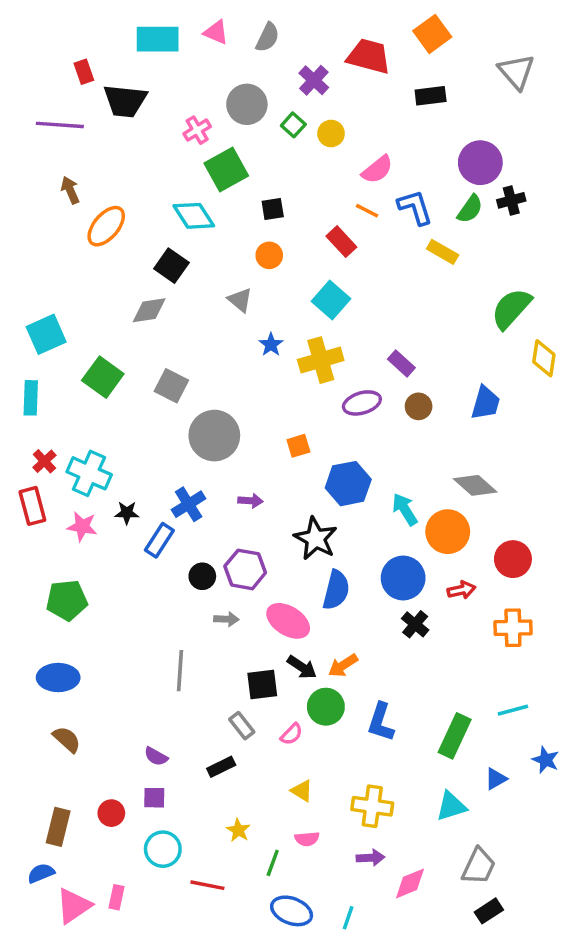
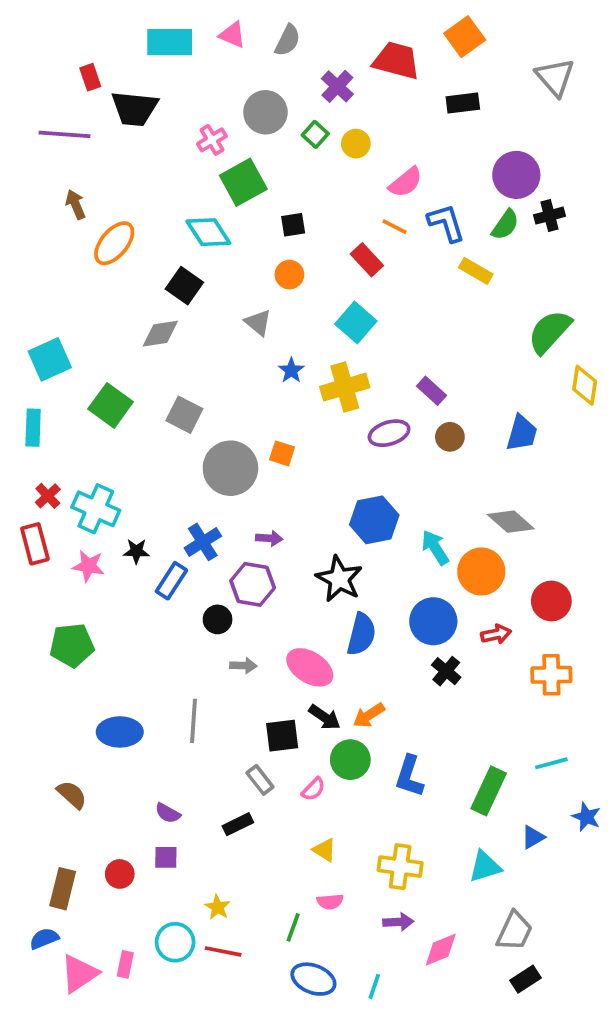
orange square: (298, 446) -> (282, 453), moved, turned 35
purple hexagon: (245, 569) -> (253, 584), moved
blue ellipse: (58, 678) -> (120, 732), moved
yellow star: (238, 830) -> (218, 907), moved
cyan circle: (163, 849) -> (175, 942), moved

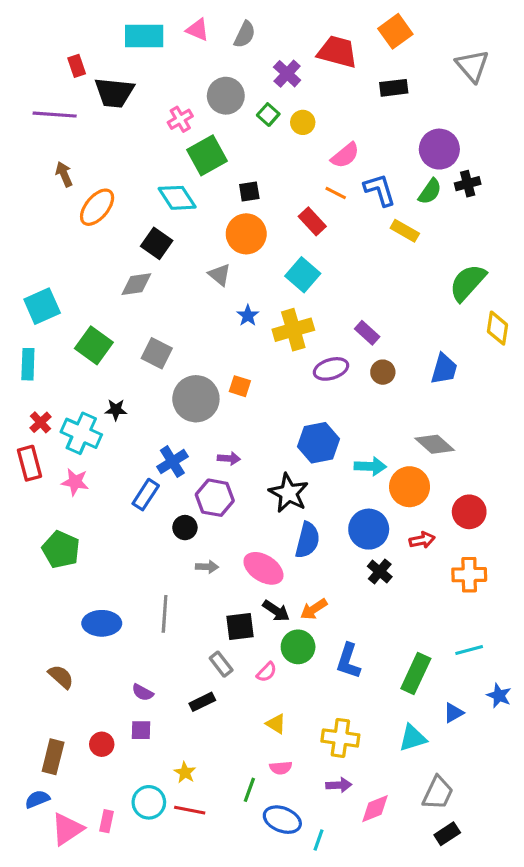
orange circle: (289, 275) -> (246, 234), size x1.6
cyan arrow: (435, 548) -> (370, 466), turned 124
black star: (136, 551) -> (116, 410), moved
green pentagon: (72, 645) -> (61, 550), turned 30
blue ellipse: (313, 979) -> (282, 820), moved

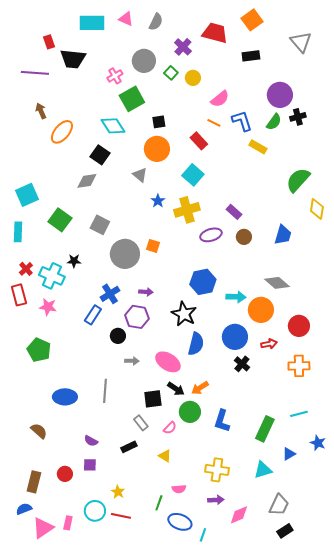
yellow triangle: (276, 724) -> (165, 456), moved

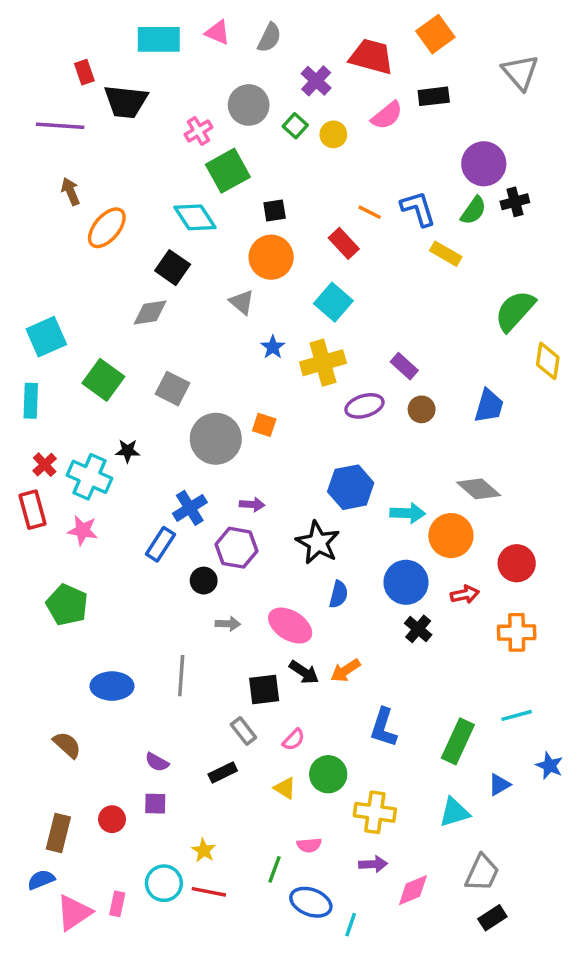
pink semicircle: (220, 99) -> (387, 115), moved
blue semicircle: (196, 344) -> (339, 594), size x0.7
green circle: (190, 412) -> (328, 774), moved

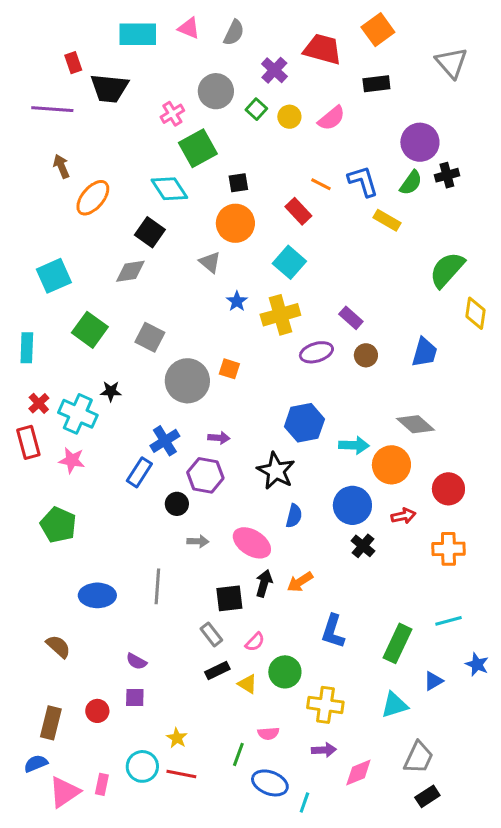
pink semicircle: (387, 115) -> (331, 118), moved
cyan square: (46, 337) -> (54, 276), moved
black arrow: (304, 672) -> (264, 583), turned -108
black rectangle: (223, 773) -> (217, 670), moved

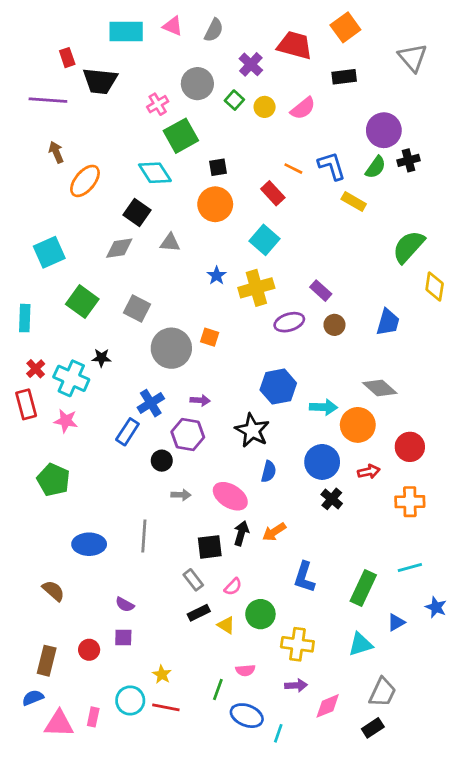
gray triangle: (210, 262) -> (170, 243), moved, turned -35
pink triangle: (64, 792) -> (59, 724), turned 36
black rectangle: (427, 796) -> (373, 728), moved

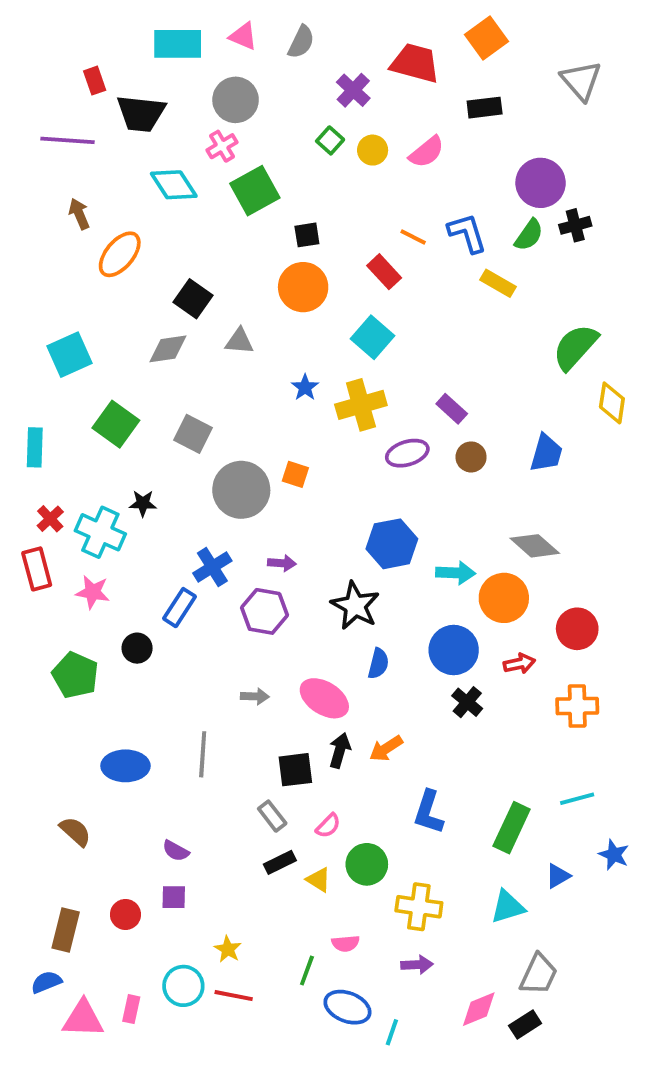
gray circle: (197, 84) -> (236, 100), moved
cyan diamond: (155, 173) -> (174, 185), moved
black circle: (162, 461) -> (137, 648), moved
pink diamond: (328, 706) -> (479, 1009), moved

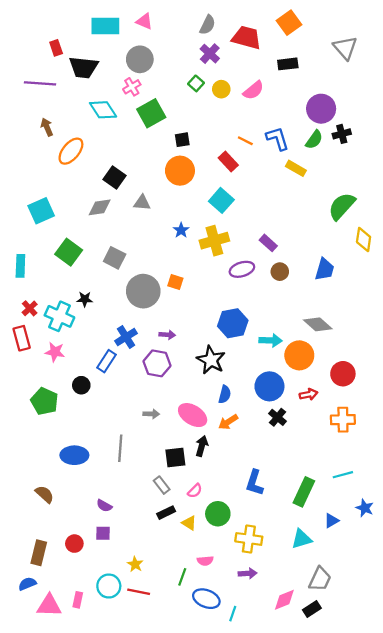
gray semicircle: (301, 42) -> (207, 25), moved
orange arrow: (386, 748) -> (228, 422), moved

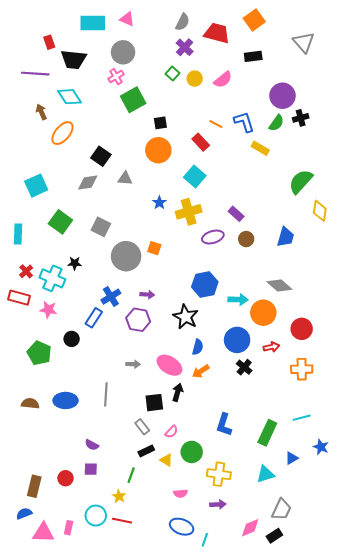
cyan diamond: (103, 110) -> (70, 97), moved
red rectangle: (22, 338) -> (19, 298), turned -60
brown semicircle: (45, 494) -> (30, 404), moved, turned -36
green line: (182, 577) -> (131, 475), moved

